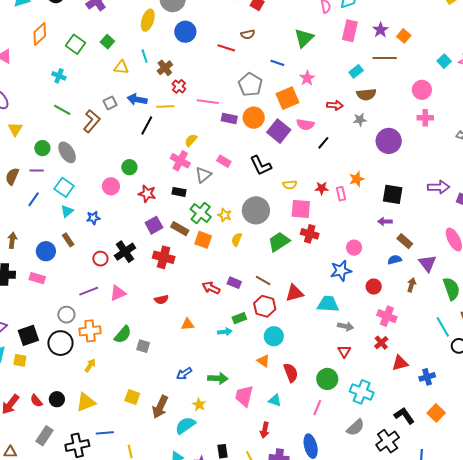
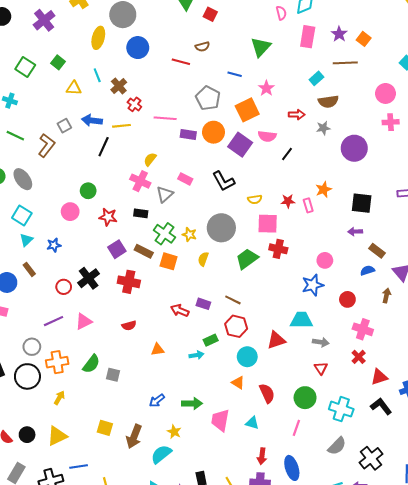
red triangle: (294, 293) -> (276, 340), moved
black L-shape: (404, 416) -> (381, 406), moved
red arrow: (265, 430) -> (262, 456), moved

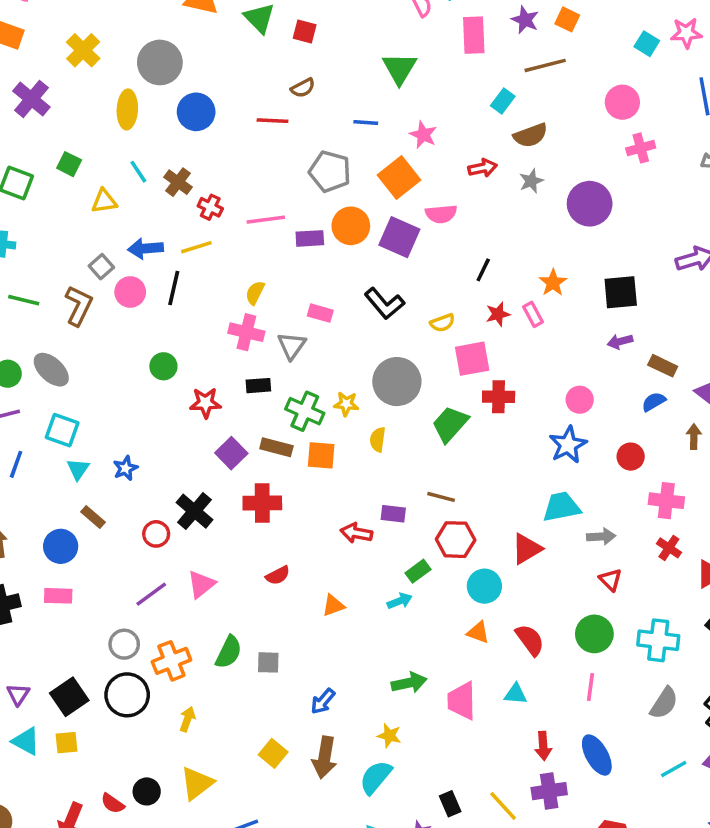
black line: (287, 154) -> (483, 270), moved
pink circle: (70, 212) -> (130, 292), moved
blue arrow: (157, 401) -> (323, 701), moved
yellow square: (105, 428) -> (273, 753), turned 35

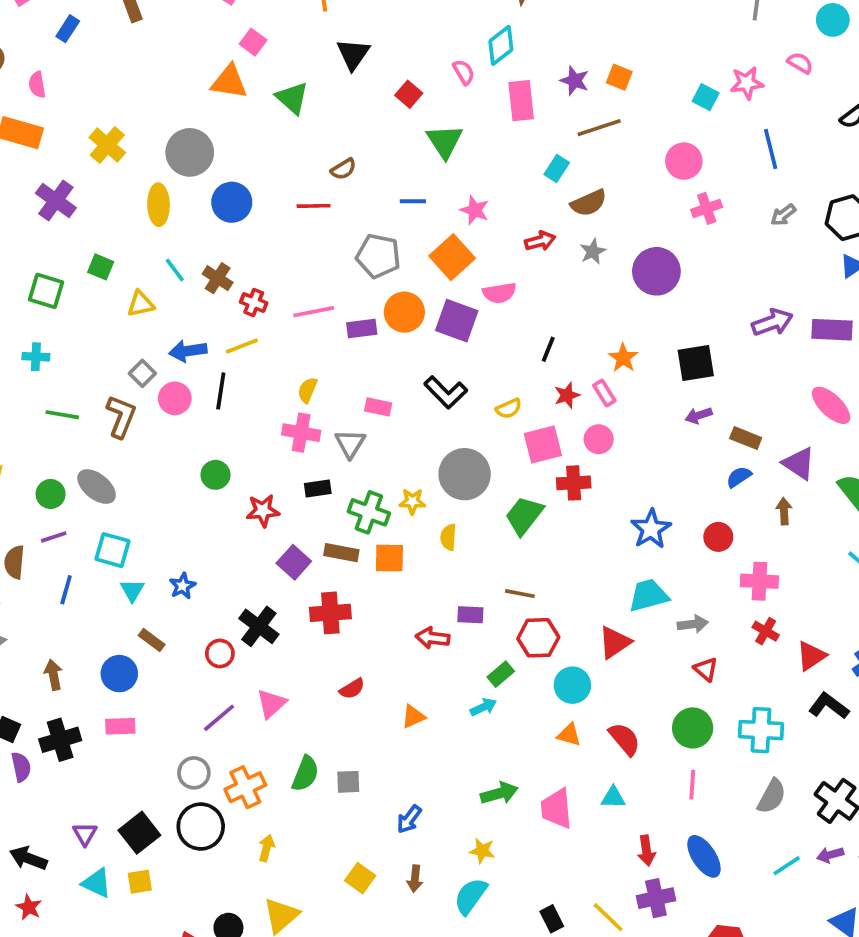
red square: (305, 31) -> (409, 94), moved, turned 30
pink circle: (580, 400) -> (599, 439), moved
brown arrow: (325, 757) -> (415, 879), size x0.6

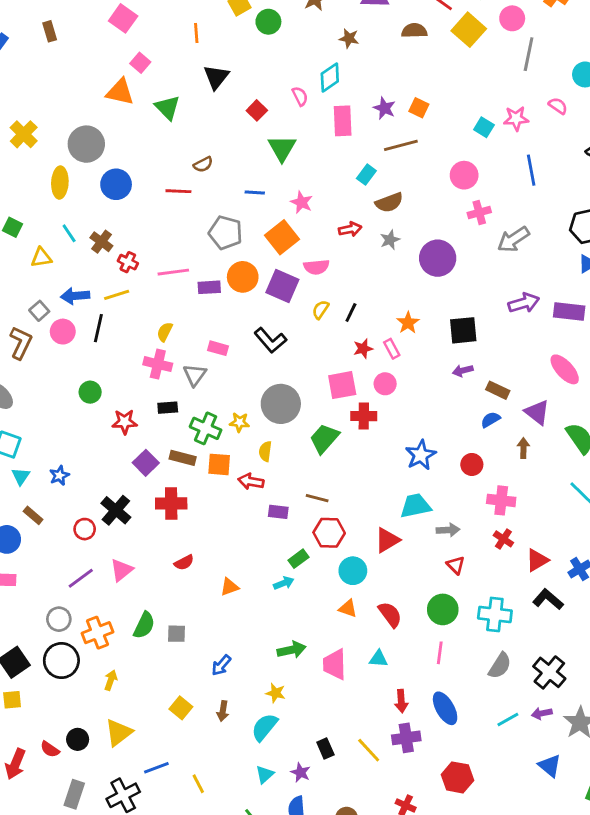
gray arrow: (783, 215) -> (513, 239), moved, size x1.6
yellow semicircle: (509, 408) -> (321, 310), moved, turned 144
red arrow: (433, 638) -> (251, 481), moved

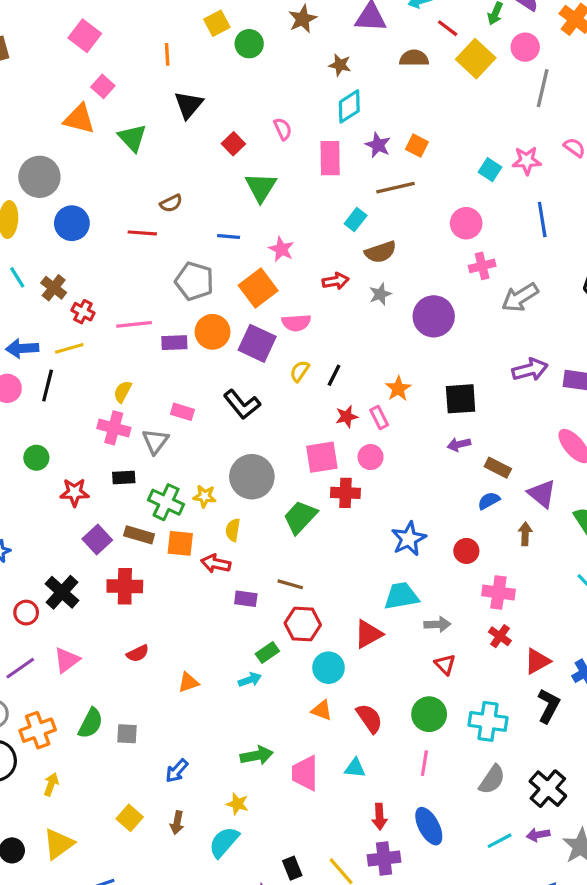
cyan diamond: (330, 78) -> (349, 106), moved
black L-shape: (548, 599) -> (549, 706), turned 76

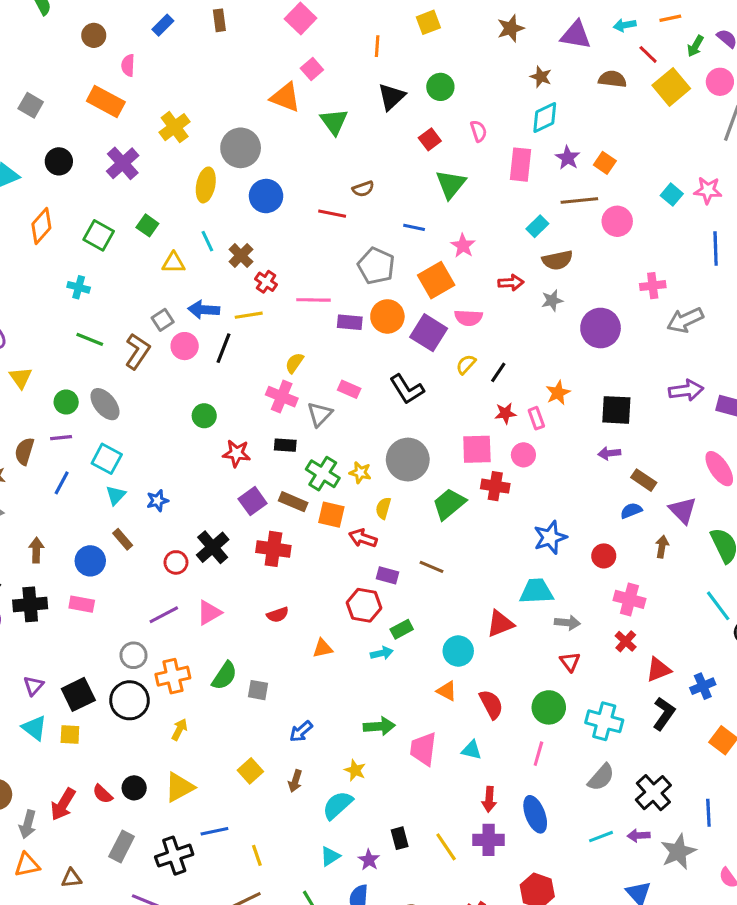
green circle: (249, 44) -> (440, 87), moved
pink circle: (466, 223) -> (617, 221), moved
red hexagon: (303, 624) -> (364, 605), moved

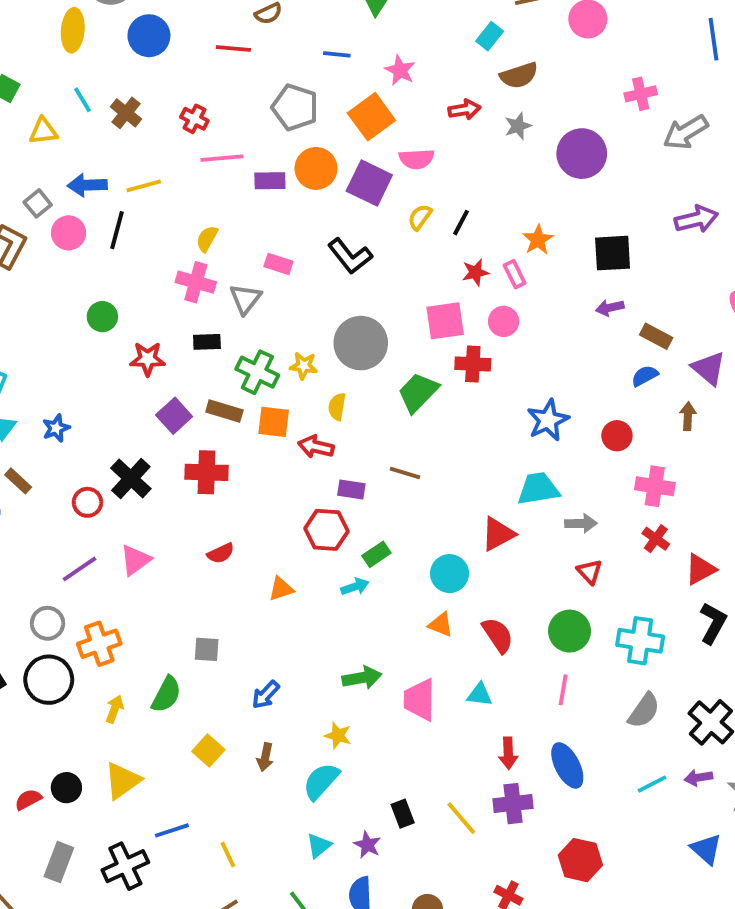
red cross: (266, 282) -> (194, 119), moved
green semicircle: (224, 676) -> (166, 694), moved
red semicircle: (103, 794) -> (28, 800), turned 115

